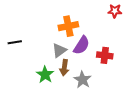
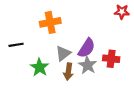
orange cross: (68, 26) -> (50, 22), moved
green star: (45, 75) -> (40, 67), moved
gray star: (83, 80) -> (88, 65), moved

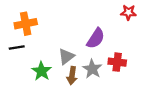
orange cross: (50, 22) -> (26, 24), moved
purple semicircle: (87, 48) -> (96, 38), moved

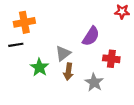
gray star: (92, 69) -> (94, 82), moved

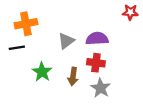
purple semicircle: (91, 36) -> (97, 39), turned -126
gray triangle: (63, 53) -> (66, 41), moved
red cross: (111, 59) -> (96, 63), moved

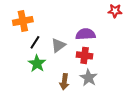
gray triangle: (66, 41) -> (58, 45), moved
black line: (17, 48) -> (35, 42), moved, turned -48
brown arrow: (73, 76) -> (64, 82), moved

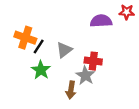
orange cross: (23, 21) -> (25, 38), moved, turned 30
purple semicircle: (86, 34) -> (101, 21), moved
gray star: (89, 78) -> (85, 76), moved

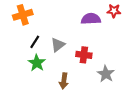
orange cross: (25, 38) -> (23, 15), moved, turned -36
gray star: (85, 76) -> (106, 74), moved

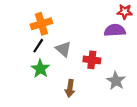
orange cross: (23, 15) -> (41, 24), moved
purple semicircle: (91, 19) -> (115, 30), moved
gray triangle: (58, 45) -> (63, 49), turned -42

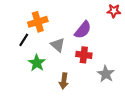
purple semicircle: (115, 30) -> (83, 30), moved, turned 132
black line: (38, 46) -> (24, 40), moved

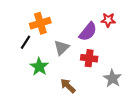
red star: (114, 11) -> (108, 20), moved
gray triangle: (58, 45) -> (62, 48), turned 35
brown arrow: (64, 81) -> (68, 86), turned 126

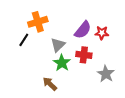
red star: (108, 20) -> (102, 33), moved
green star: (39, 67) -> (62, 63), moved
brown arrow: (68, 86) -> (50, 84), moved

